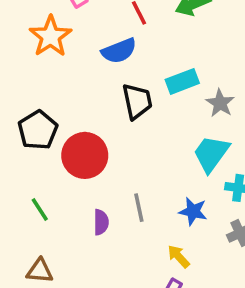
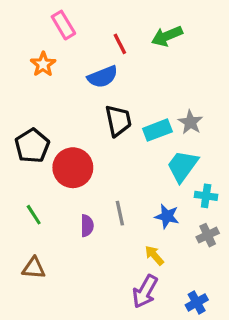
orange star: (51, 36) -> (43, 64), size x0.7
cyan rectangle: (182, 81) -> (157, 130), moved

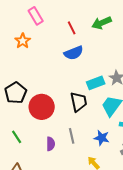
blue semicircle: (103, 77) -> (74, 53), moved
black trapezoid: (118, 121) -> (79, 102), moved

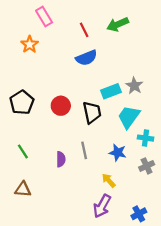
red circle: (42, 107) -> (61, 106), moved, size x0.7

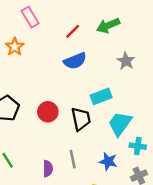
red line: (84, 30) -> (73, 31), turned 72
gray star: (134, 86) -> (126, 61), moved

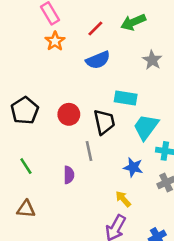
orange star: (15, 47) -> (55, 41), moved
cyan rectangle: (101, 96) -> (126, 98), turned 30
gray line: (73, 159) -> (89, 151), moved

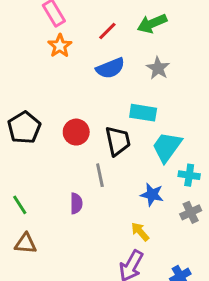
gray star: (152, 60) -> (158, 68), moved
green line: (26, 166) -> (20, 205), moved

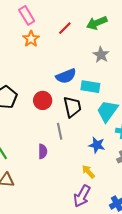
blue semicircle: (110, 68) -> (66, 76), moved

